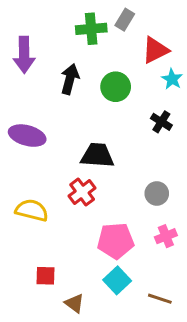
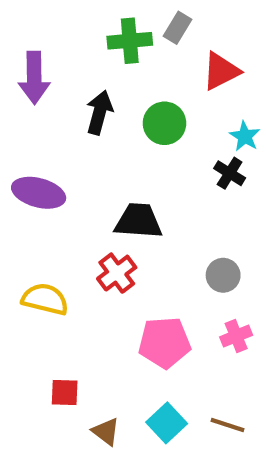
cyan star: (172, 79) -> (245, 136), moved
cyan square: (117, 280) -> (167, 423), moved

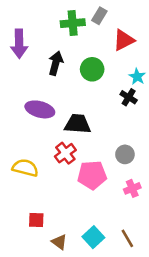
purple ellipse: (39, 193) -> (40, 109), moved
pink pentagon: (164, 343) -> (92, 175), moved
brown line: (227, 425) -> (127, 238), turned 42

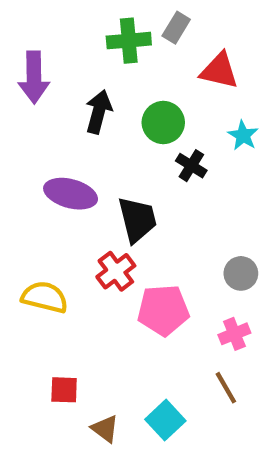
red triangle: (124, 40) -> (219, 71), turned 40
black cross: (129, 97) -> (191, 166), moved
black trapezoid: (78, 124) -> (137, 220), turned 72
gray circle: (125, 154) -> (241, 273), moved
brown line: (127, 238) -> (226, 388), moved

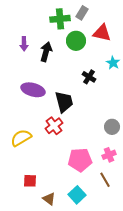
purple arrow: (34, 77) -> (24, 44), moved, size x0.6
green circle: (163, 123) -> (76, 41), moved
yellow semicircle: (45, 297) -> (21, 138), turned -45
pink pentagon: (163, 310) -> (80, 160), moved

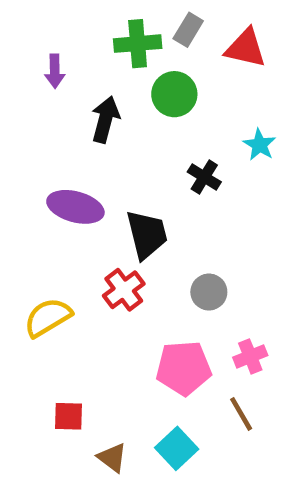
red triangle: (102, 33) -> (246, 48), moved
purple arrow: (24, 44) -> (55, 71), moved
gray circle: (112, 127) -> (209, 292), moved

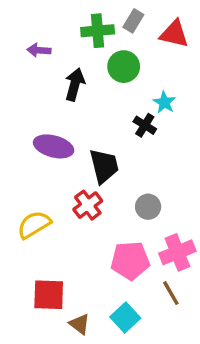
purple arrow: (55, 71) -> (39, 50), turned 95
cyan star: (259, 145) -> (164, 102), moved
pink cross: (250, 356) -> (177, 252), size x1.5
red square: (69, 416) -> (49, 295), size x1.5

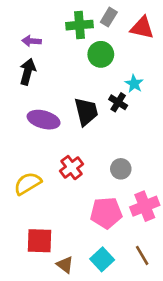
black arrow: (75, 84) -> (28, 72), moved
black trapezoid: (104, 166) -> (86, 112), moved
brown line: (171, 293) -> (142, 255), moved

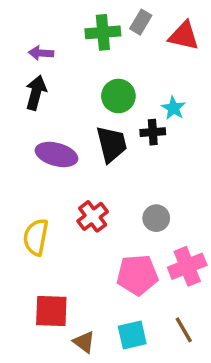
green circle: (101, 54) -> (118, 96), moved
black cross: (118, 102) -> (153, 132), turned -36
yellow semicircle: (28, 184) -> (36, 237), turned -48
cyan square: (102, 259) -> (132, 335), turned 30

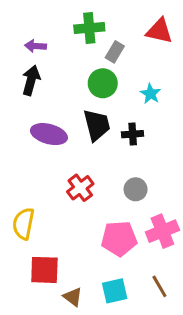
gray rectangle: (141, 22) -> (115, 52), moved
black cross: (153, 132) -> (133, 134), moved
yellow semicircle: (36, 237) -> (24, 224), moved

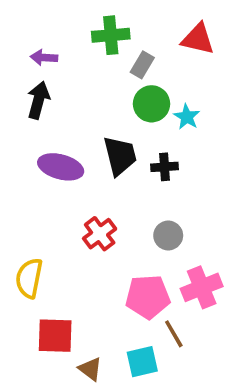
green circle: (103, 83) -> (152, 104), moved
brown line: (159, 286) -> (174, 334), moved

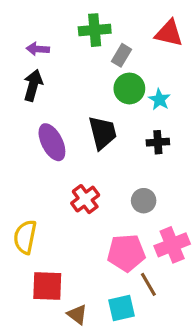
purple ellipse: (61, 167) -> (52, 142), turned 48
black cross: (165, 167) -> (158, 142), moved

